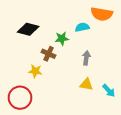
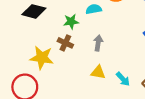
brown cross: (49, 54) -> (65, 43), moved
yellow star: (35, 71) -> (42, 58), size x1.5

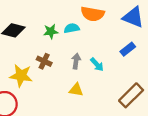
green star: (71, 22) -> (51, 32), moved
cyan arrow: (123, 79) -> (97, 65), moved

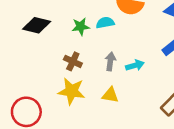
cyan arrow: (97, 65) -> (135, 65), turned -64
yellow star: (21, 76) -> (72, 91), moved

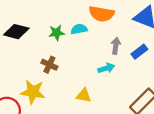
gray arrow: (110, 61) -> (116, 46), moved
yellow star: (72, 91) -> (33, 92), moved

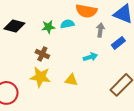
gray arrow: (116, 46) -> (100, 30), moved
yellow star: (33, 92) -> (40, 77), moved

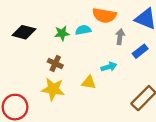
yellow triangle: (71, 80) -> (89, 82), moved

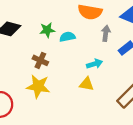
cyan semicircle: (83, 30) -> (67, 37), moved
yellow triangle: (89, 82) -> (87, 84), moved

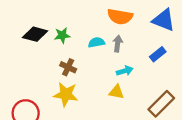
green star: (47, 30) -> (62, 35), moved
gray arrow: (106, 33) -> (118, 44), moved

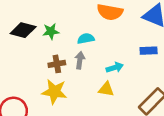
gray arrow: (118, 44) -> (80, 60), moved
blue rectangle: (158, 54) -> (149, 51), turned 35
brown cross: (68, 67) -> (57, 64), turned -35

